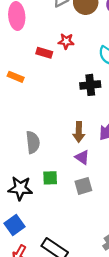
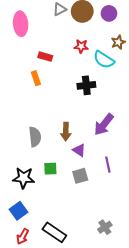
red star: (66, 41) -> (81, 46), moved
orange rectangle: (16, 77) -> (36, 78), moved, turned 48
brown arrow: (79, 132) -> (66, 132), moved

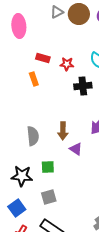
red star: (81, 46) -> (67, 64), moved
gray square: (80, 176) -> (49, 197), moved

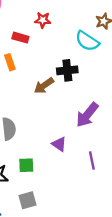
red star: (67, 64) -> (43, 20), moved
brown arrow: (63, 131) -> (44, 86), moved, turned 54

